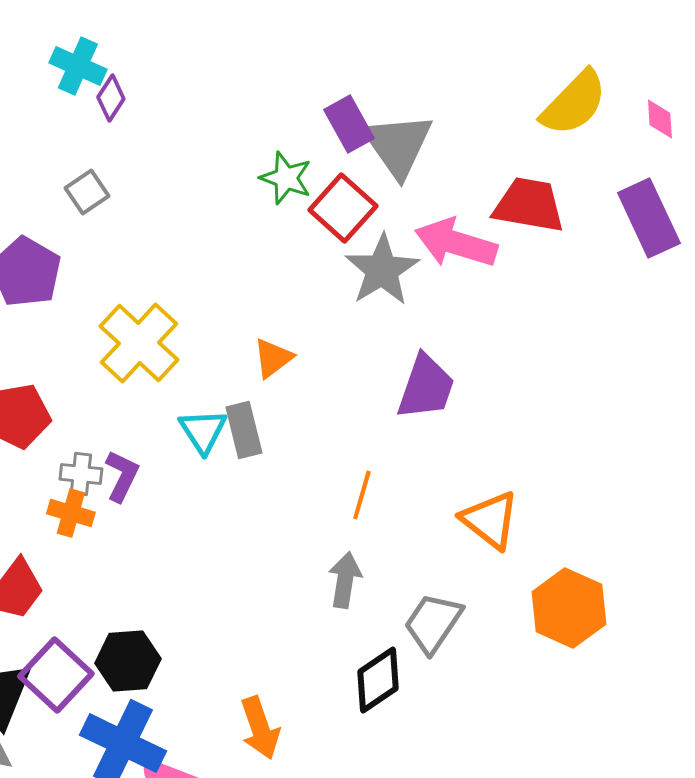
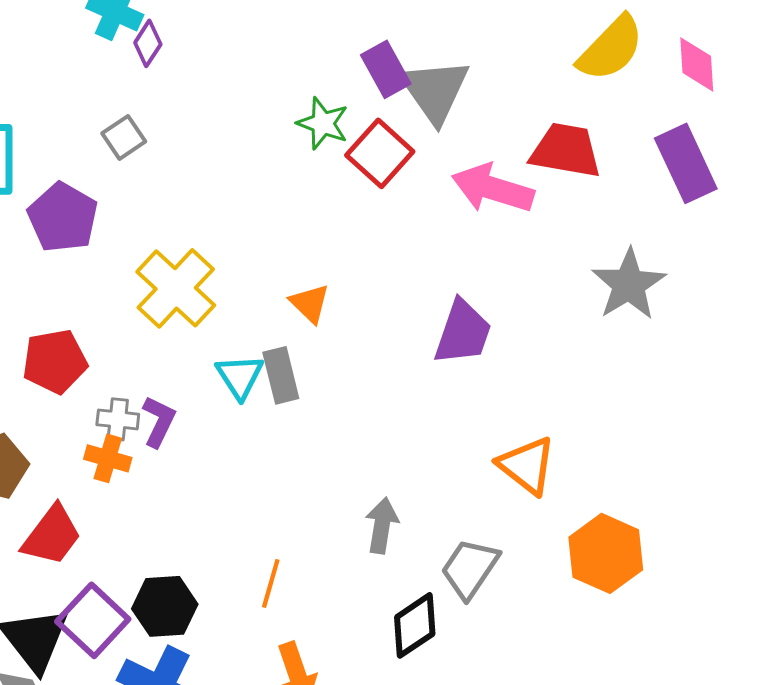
pink diamond: (660, 119) -> (697, 64), size x1.4
gray star: (382, 270) -> (629, 284), moved
orange triangle: (273, 358) -> (310, 303), turned -39
orange line: (362, 495) -> (271, 583), moved

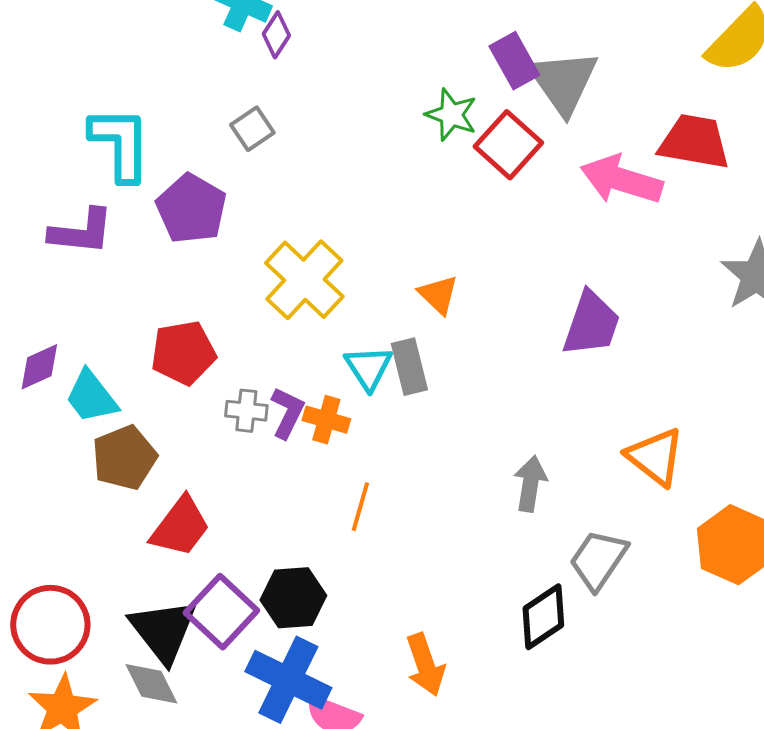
orange cross: (108, 458) -> (326, 420), moved
gray arrow: (382, 525) -> (530, 484), moved
orange line: (271, 583) -> (360, 507), moved

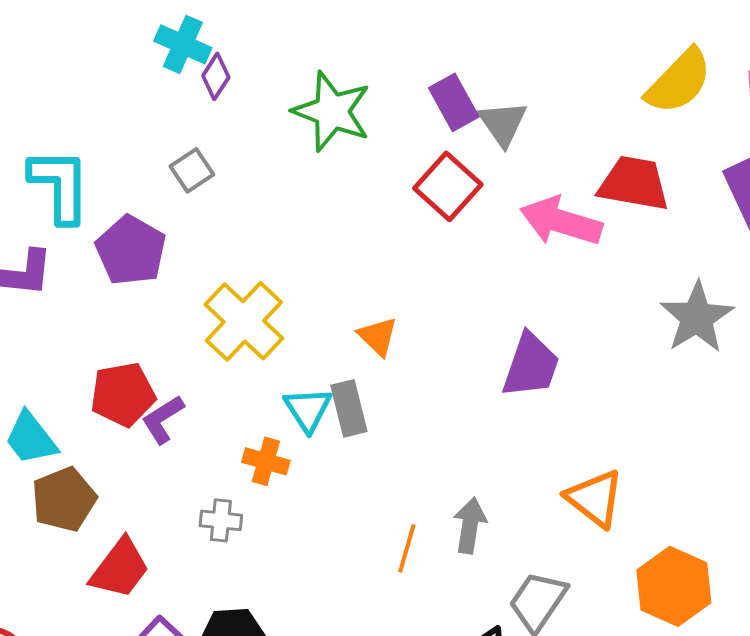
gray triangle: (563, 82) -> (503, 123), size x0.7
green star: (451, 115) -> (332, 111), moved, size x1.5
gray cross: (246, 411) -> (221, 520), moved
purple L-shape: (287, 413) -> (163, 419), moved, turned -148
orange line: (360, 507) -> (407, 548), moved

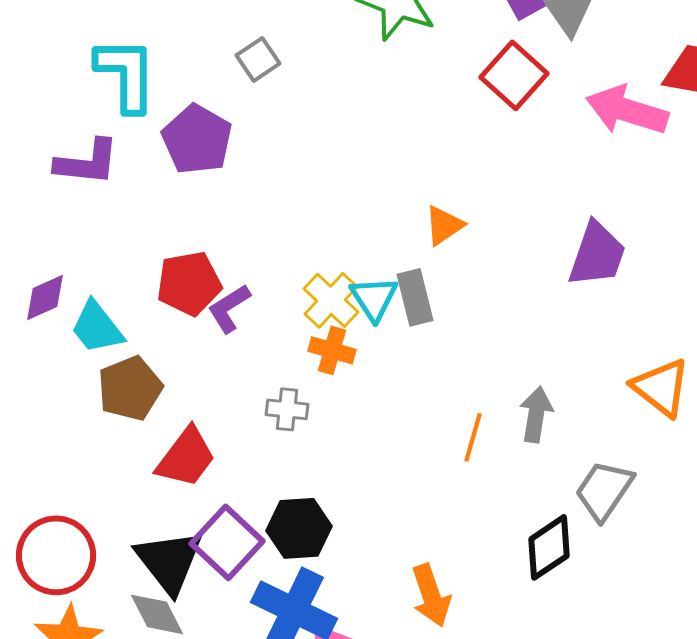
yellow cross: (244, 321) -> (331, 300), moved, size x0.7
orange triangle: (378, 336) -> (444, 225), turned 42

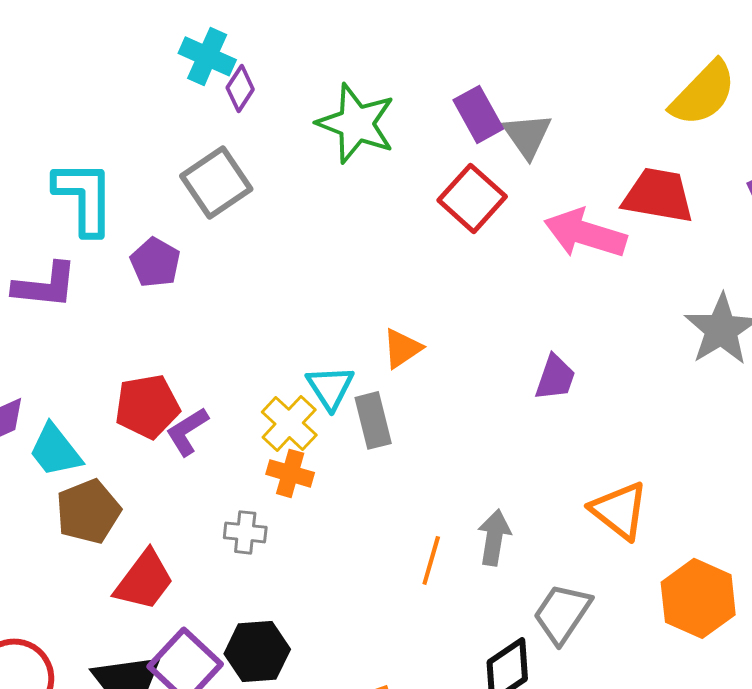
gray square: (258, 59) -> (216, 182), size x1.6
purple pentagon: (197, 139) -> (155, 262), size x0.7
purple trapezoid: (597, 254) -> (555, 377), size x0.7
cyan triangle: (374, 298) -> (330, 387), moved

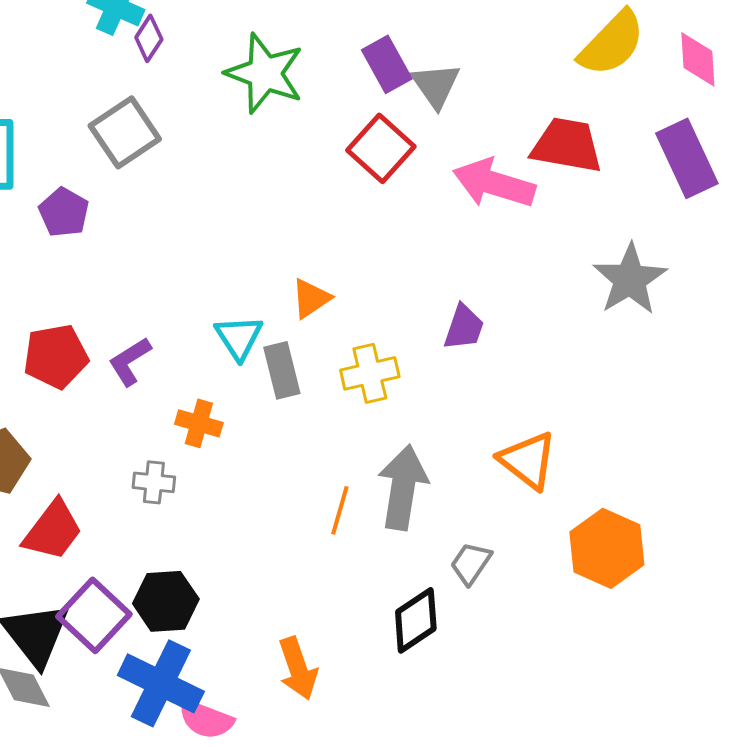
yellow cross: (289, 423) -> (370, 373), moved, turned 34
purple L-shape: (187, 431) -> (130, 361), moved
gray arrow: (494, 537) -> (403, 487), size x1.5
gray trapezoid: (562, 613) -> (471, 563), size x0.7

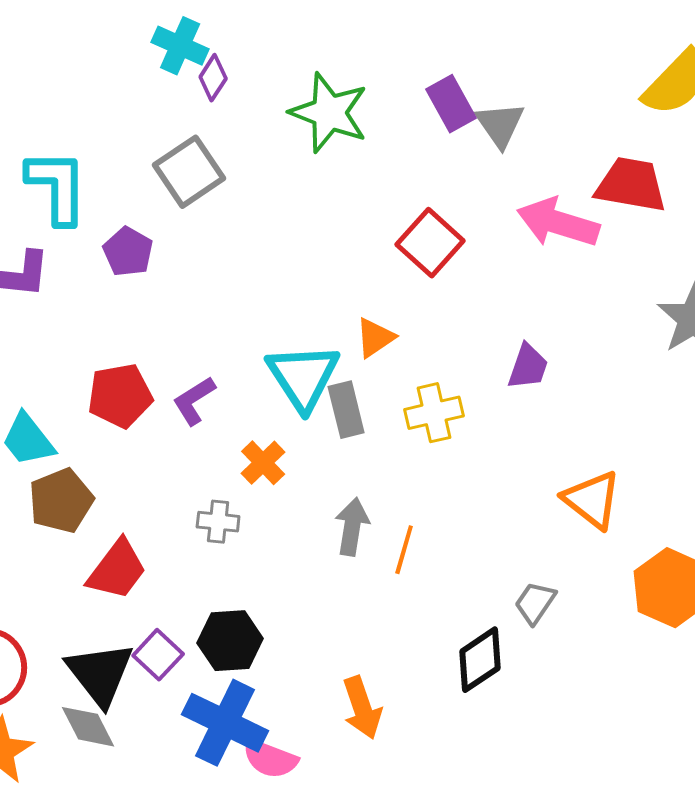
red square: (381, 148) -> (430, 243), moved
cyan triangle: (239, 337) -> (303, 377), size x1.5
orange cross: (199, 423) -> (263, 463), turned 30
gray arrow: (403, 487) -> (352, 527), moved, size x0.7
purple square: (94, 615) -> (158, 655), size x0.7

